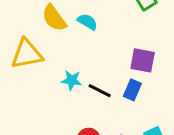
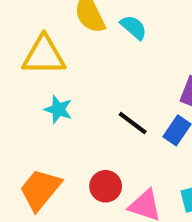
cyan star: (72, 80) -> (58, 109), moved

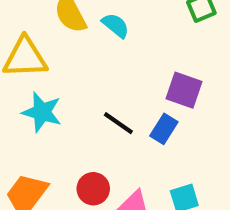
cyan star: (58, 109) -> (42, 112), size x1.4

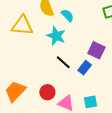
cyan star: (42, 112) -> (56, 36), moved

